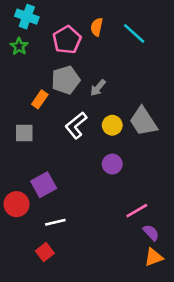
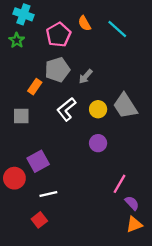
orange semicircle: (97, 27) -> (84, 23), turned -42
pink line: (137, 211) -> (120, 184), turned -30

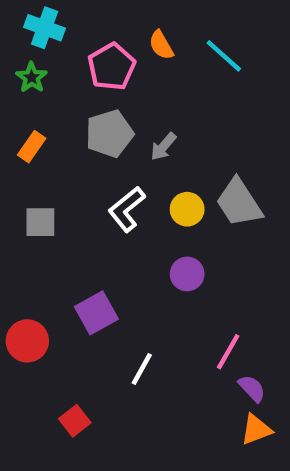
orange rectangle: (35, 87) -> (32, 147), moved
purple square: (38, 161) -> (96, 313), moved
white line: (48, 194) -> (142, 369), moved, turned -48

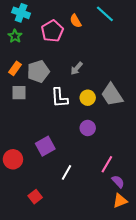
cyan line: (224, 56) -> (105, 14), moved
gray pentagon: (109, 134) -> (38, 71), moved
white L-shape: (127, 209) -> (59, 98), turned -55
gray square: (40, 222) -> (19, 93), moved

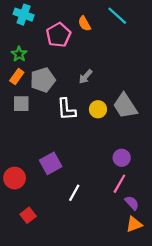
green star: (15, 36) -> (19, 54), moved
purple circle: (88, 128) -> (122, 158), moved
red square: (35, 197) -> (28, 215), moved

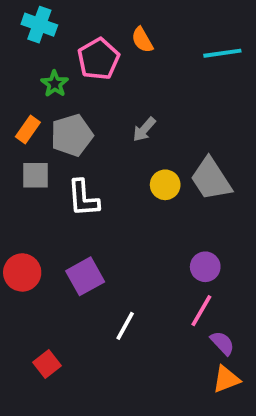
cyan line: (117, 16) -> (222, 53), moved, turned -50
green star: (19, 54) -> (55, 84), moved
white L-shape: (66, 109) -> (83, 198), moved
red circle: (15, 178) -> (22, 272), moved

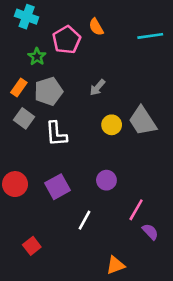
gray square: (36, 175) -> (24, 118), turned 36
purple circle: (205, 267) -> (106, 180), moved
orange triangle: (226, 379) -> (115, 265), moved

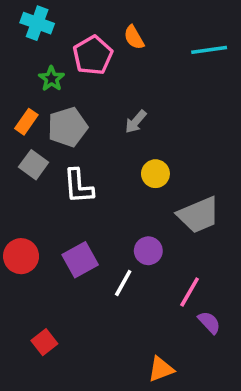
gray trapezoid: (143, 121) -> (198, 215), moved, turned -80
white line: (85, 220) -> (123, 283), moved

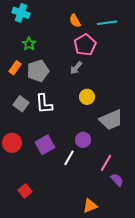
cyan line: (209, 50) -> (107, 23), moved
pink pentagon: (93, 55) -> (85, 45), moved
gray square: (34, 165) -> (21, 104), moved

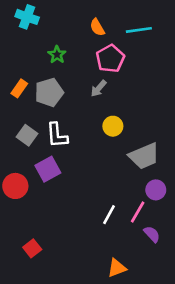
green star: (29, 44) -> (57, 55), moved
purple circle: (83, 140) -> (156, 190), moved
purple square: (45, 145) -> (48, 169), moved
white line: (69, 158) -> (109, 215), moved

